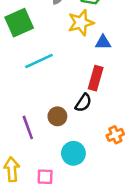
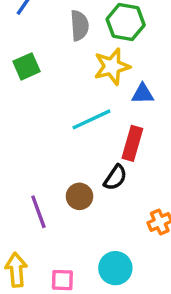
green square: (19, 23) -> (26, 66), size x0.7
cyan line: (39, 61) -> (91, 119), moved
cyan circle: (73, 153) -> (115, 268), moved

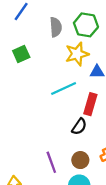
brown circle: (79, 196) -> (80, 160), moved
purple line: (38, 212) -> (51, 162), moved

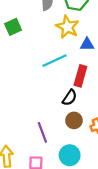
yellow star: (77, 54) -> (67, 27), turned -30
brown circle: (80, 160) -> (74, 120), moved

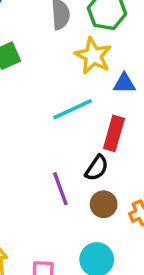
purple line: (42, 132) -> (60, 189), moved

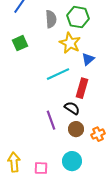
blue triangle: (124, 83) -> (88, 59), turned -40
black semicircle: (97, 168) -> (72, 108), turned -91

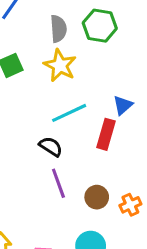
yellow star: (70, 43) -> (60, 65), moved
blue triangle: (88, 59) -> (123, 105), moved
black semicircle: (72, 108) -> (51, 147), moved

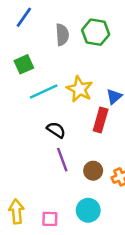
yellow star: (60, 65) -> (80, 89), moved
cyan line: (69, 113) -> (44, 92), moved

